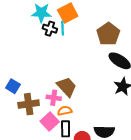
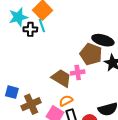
brown pentagon: (108, 34) -> (91, 54), moved
pink cross: (54, 98) -> (78, 72), moved

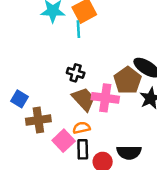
black cross: (30, 29) -> (76, 73), moved
pink cross: (78, 72) -> (105, 98), size x1.5

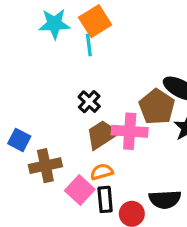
black cross: (76, 73) -> (89, 102), turned 30
brown trapezoid: (84, 99) -> (102, 135), turned -76

